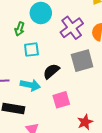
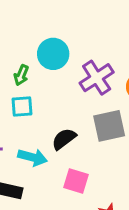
cyan square: (31, 50) -> (22, 106), moved
pink square: (61, 100) -> (76, 181), turned 30

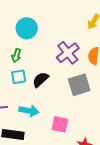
cyan circle: (53, 54) -> (27, 28), moved
black semicircle: (64, 139) -> (41, 80), moved

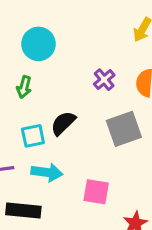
purple cross: (68, 53) -> (104, 80), size x0.6
cyan square: (19, 77) -> (33, 136), moved

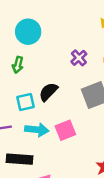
pink square: (96, 192) -> (65, 130), moved, turned -30

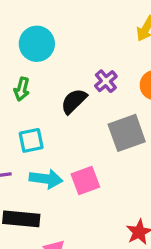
black semicircle: (48, 92) -> (74, 101), moved

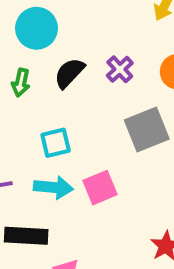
black semicircle: (74, 101) -> (69, 73), moved
cyan square: (31, 140) -> (56, 143), moved

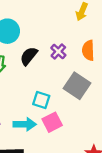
gray square: (147, 130) -> (77, 86), turned -30
cyan square: (56, 143) -> (41, 100), moved, turned 36

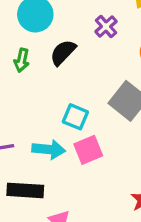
purple cross: (58, 51) -> (106, 27), moved

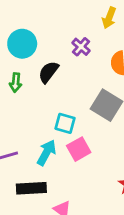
cyan arrow: (49, 149) -> (46, 153), turned -60

